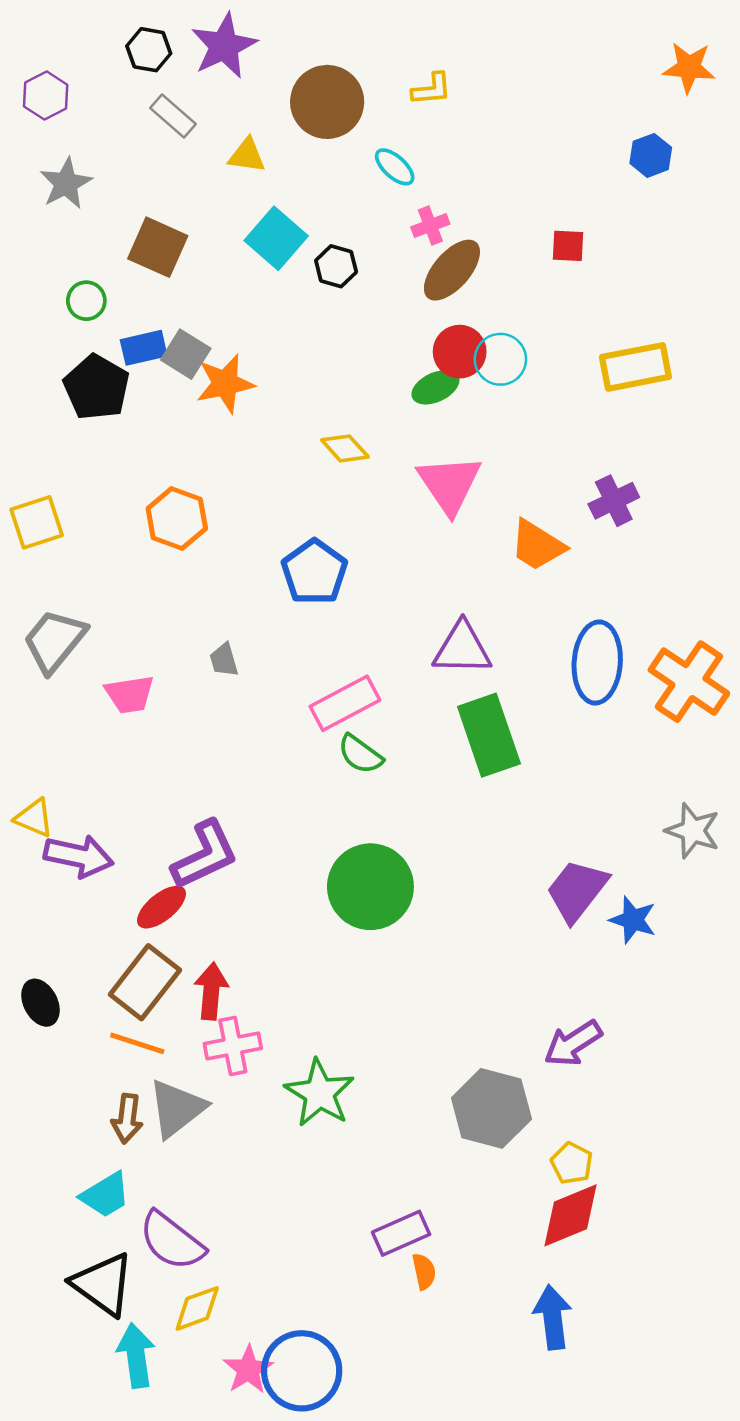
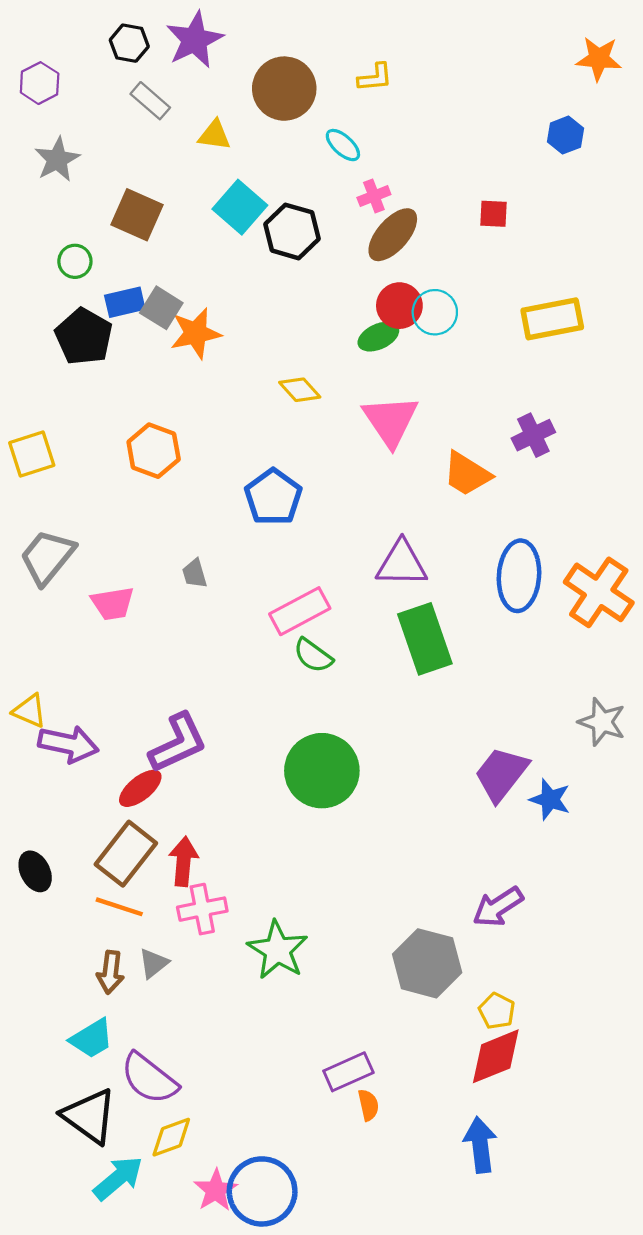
black hexagon: (336, 266) -> (292, 231), size x1.5
gray triangle: (177, 1108) -> (154, 963), size x0.6
cyan arrow: (136, 1356) -> (118, 1178), turned 58

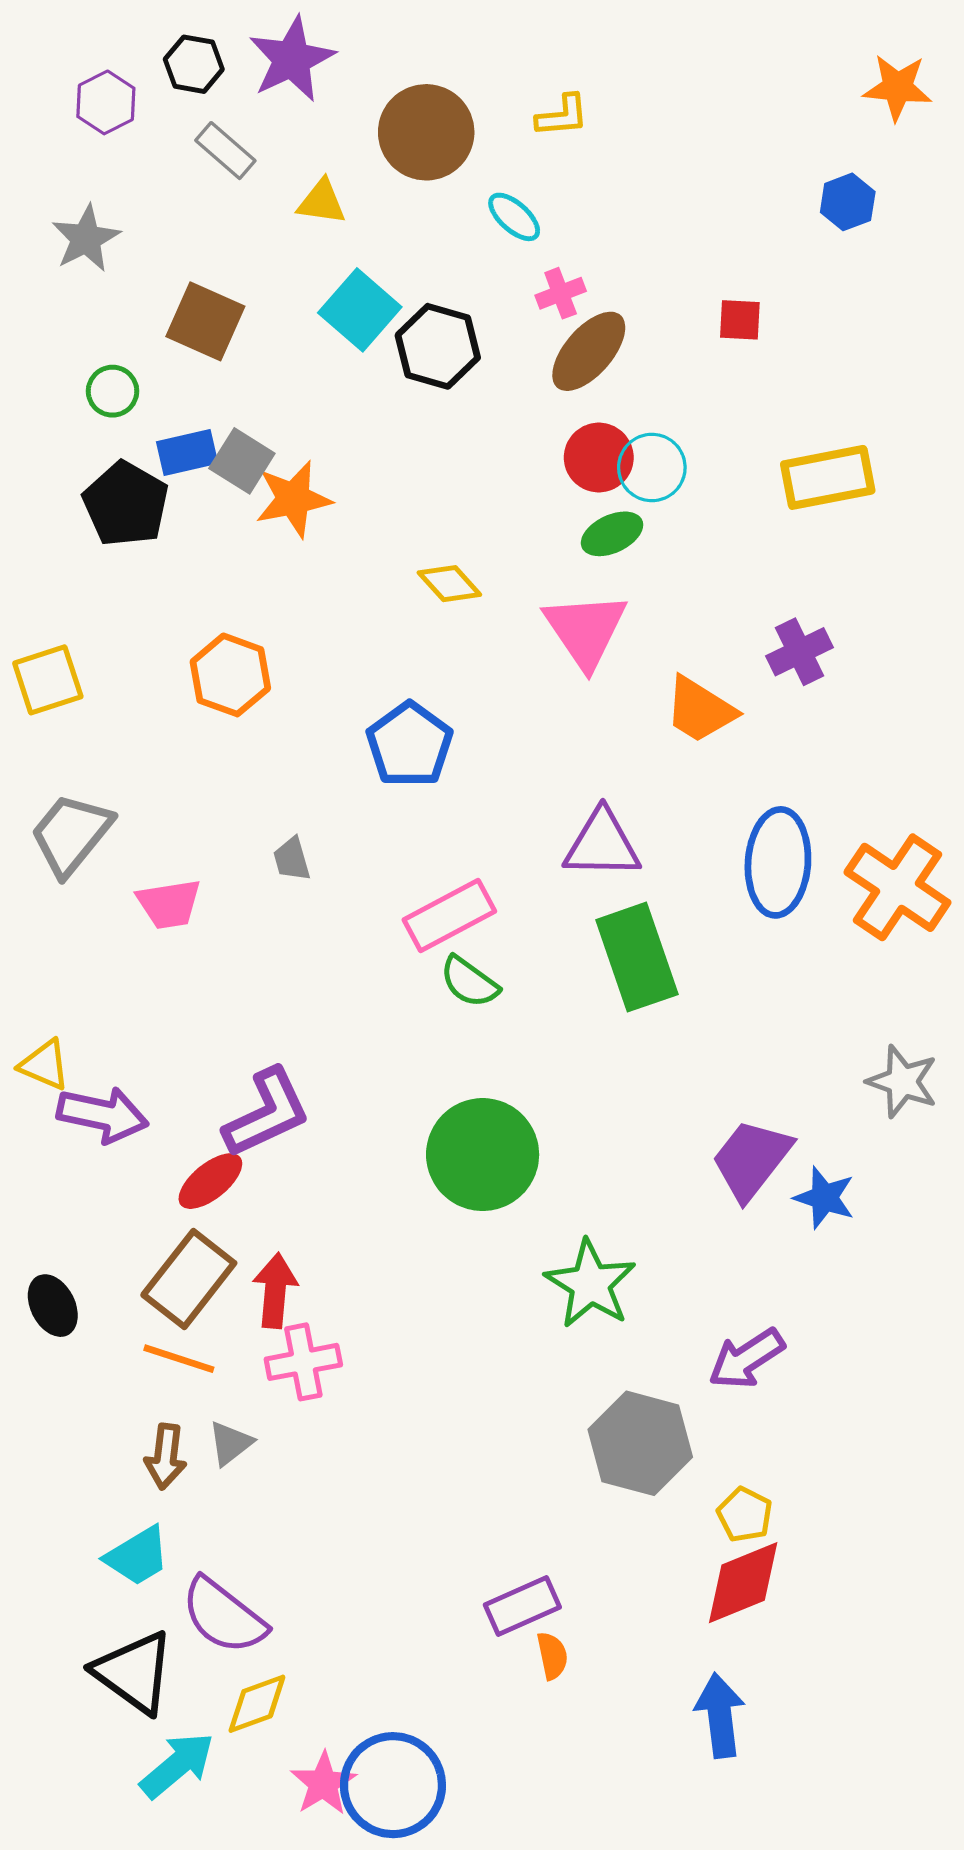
purple hexagon: (40, 83) -> (106, 102), moved
green ellipse: (378, 337) -> (612, 534), moved
green star: (278, 950) -> (590, 1284), moved

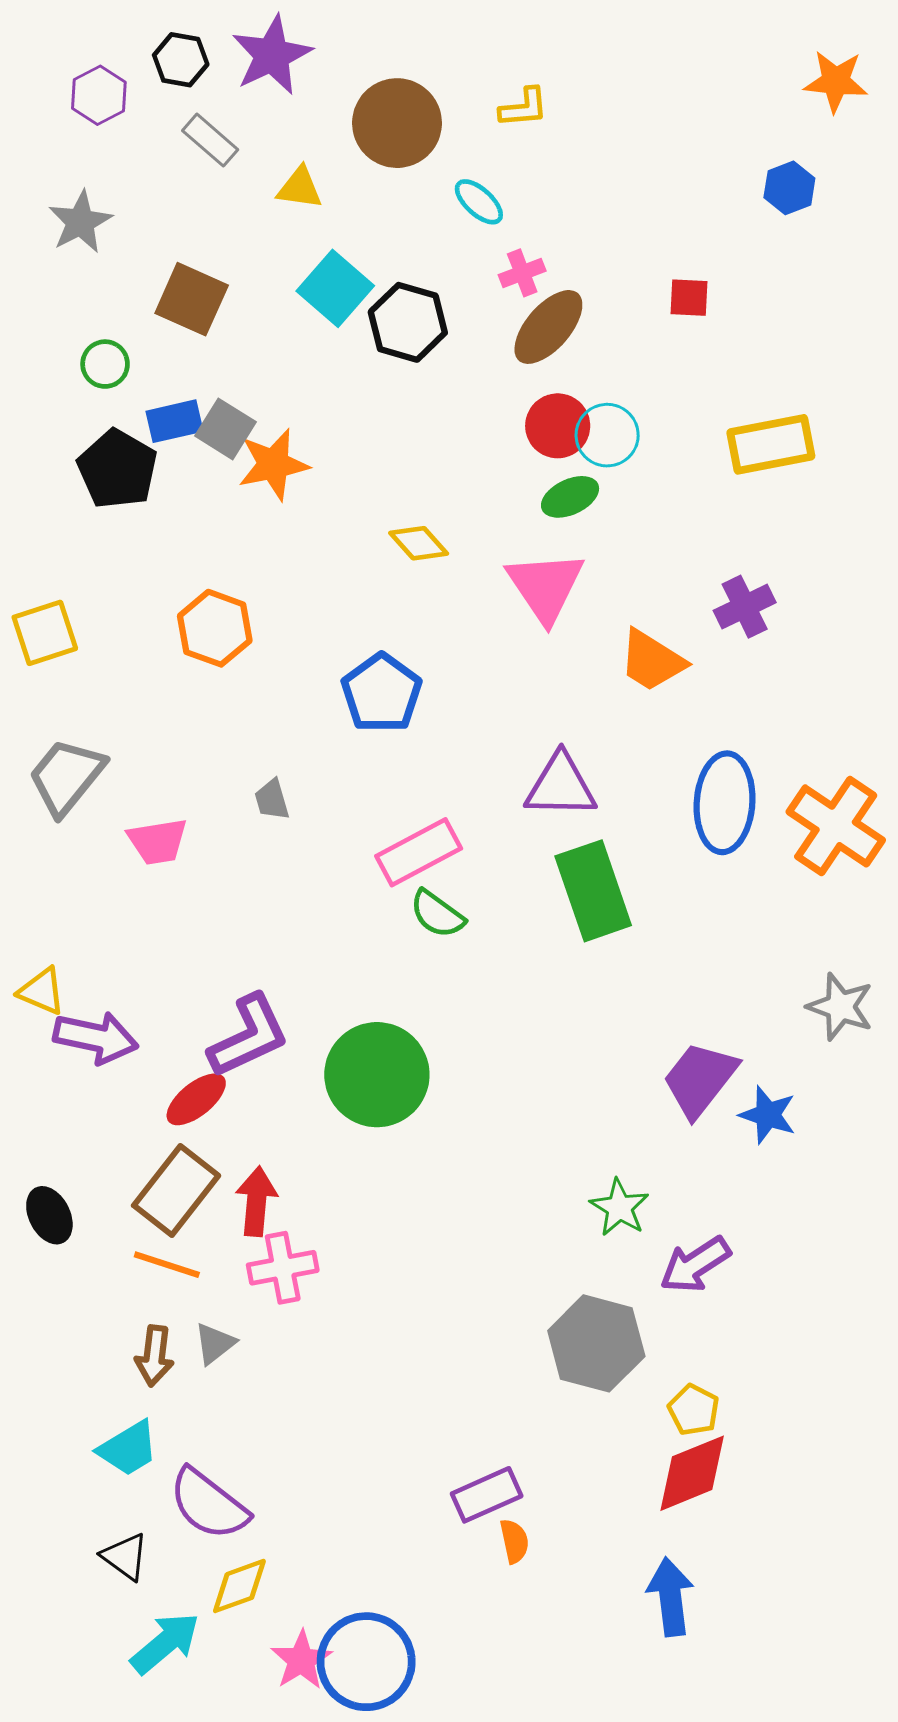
green circle: (483, 1155) -> (377, 1075), moved
green star: (590, 1284) -> (619, 1208), moved, size x0.7
black triangle: (134, 1672) -> (125, 1557), size x0.6

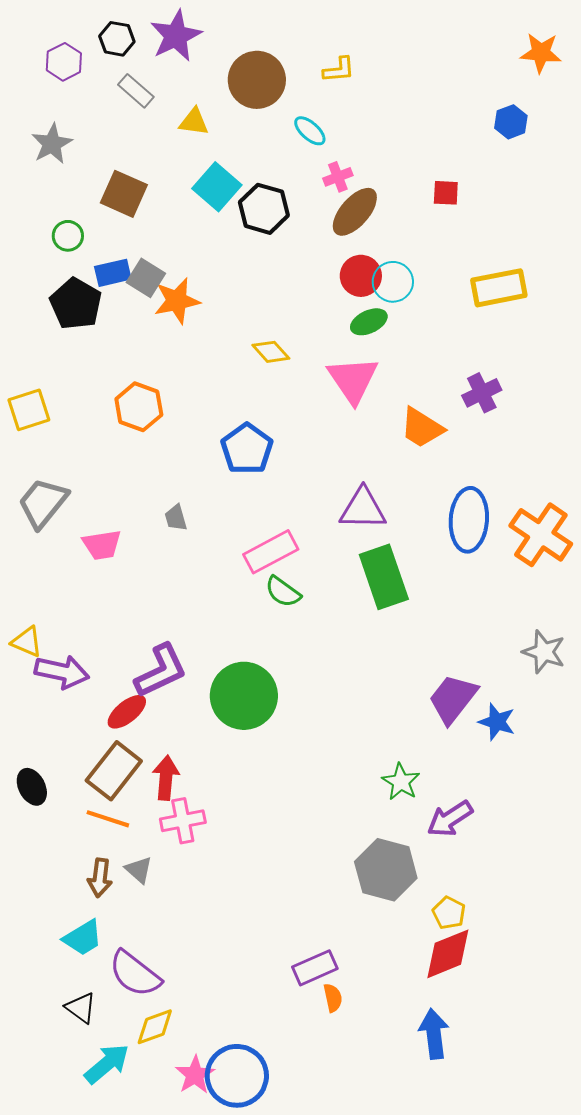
gray triangle: (215, 1343) -> (139, 870), turned -40

